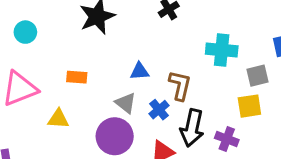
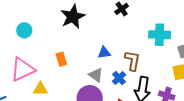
orange rectangle: (77, 77) -> (61, 59), turned 72
yellow triangle: (58, 119) -> (40, 89), moved

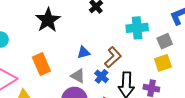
orange rectangle: (61, 59) -> (41, 64), size x1.5
brown L-shape: (132, 61) -> (113, 57), turned 45

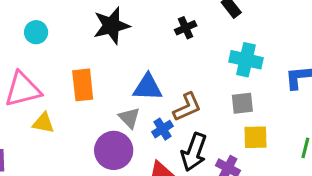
cyan cross: (137, 28) -> (246, 60), moved
gray square: (165, 41) -> (242, 103), moved
blue triangle: (84, 52) -> (148, 87), size x1.5

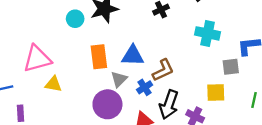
cyan circle: (36, 32) -> (75, 19), moved
orange rectangle: (83, 85) -> (99, 57), moved
gray square: (242, 103) -> (231, 67), moved
gray triangle: (129, 118) -> (119, 79), turned 30

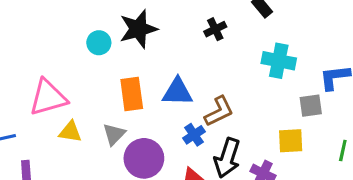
gray triangle: (119, 79) -> (114, 134), moved

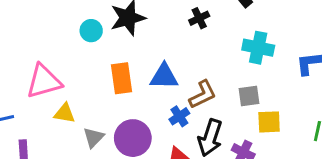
gray square: (311, 106) -> (249, 96), moved
gray triangle: (114, 134) -> (94, 137), moved

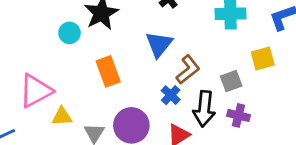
blue triangle: (164, 76) -> (159, 44), moved, turned -40
gray square: (249, 96) -> (231, 81), moved
yellow square: (269, 122) -> (263, 58), moved

